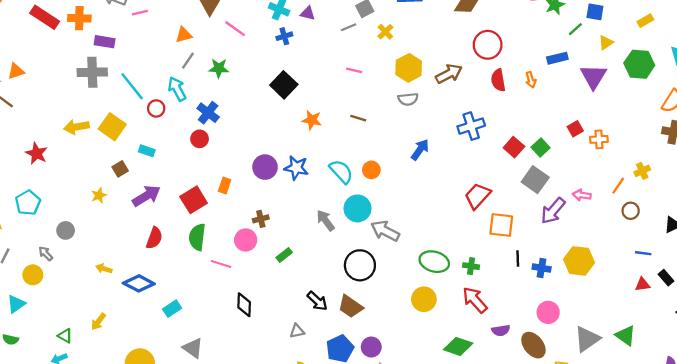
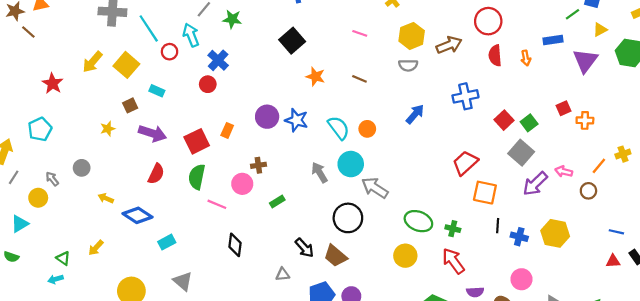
yellow arrow: (76, 127) -> (92, 62), turned -45
purple arrow: (146, 196) -> (152, 133), turned 44
brown circle: (631, 211) -> (588, 191), moved
gray circle: (66, 230) -> (82, 168), moved

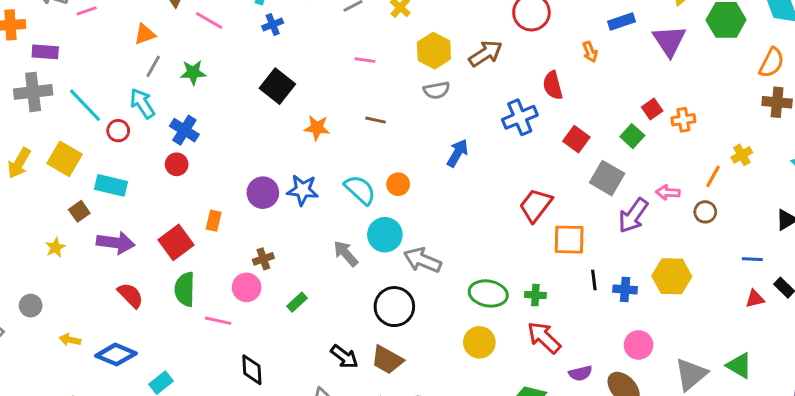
red semicircle: (495, 55) -> (553, 85), moved
cyan rectangle: (157, 91) -> (111, 185), size x1.5
green square: (529, 123) -> (632, 136), moved
red semicircle: (156, 174) -> (130, 295), turned -60

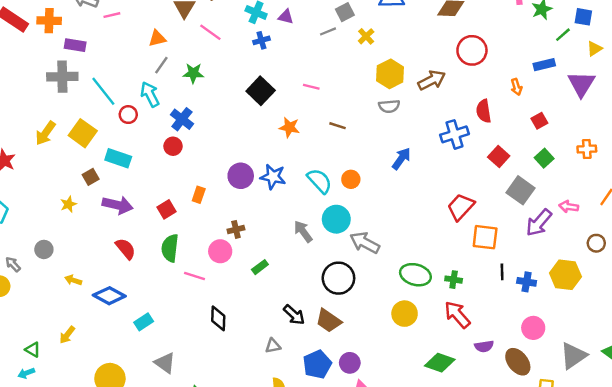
pink line: (365, 60) -> (311, 87), moved
red square: (652, 109) -> (539, 121), moved
brown circle: (705, 212) -> (596, 243), moved
red square: (176, 242) -> (167, 209), size x0.7

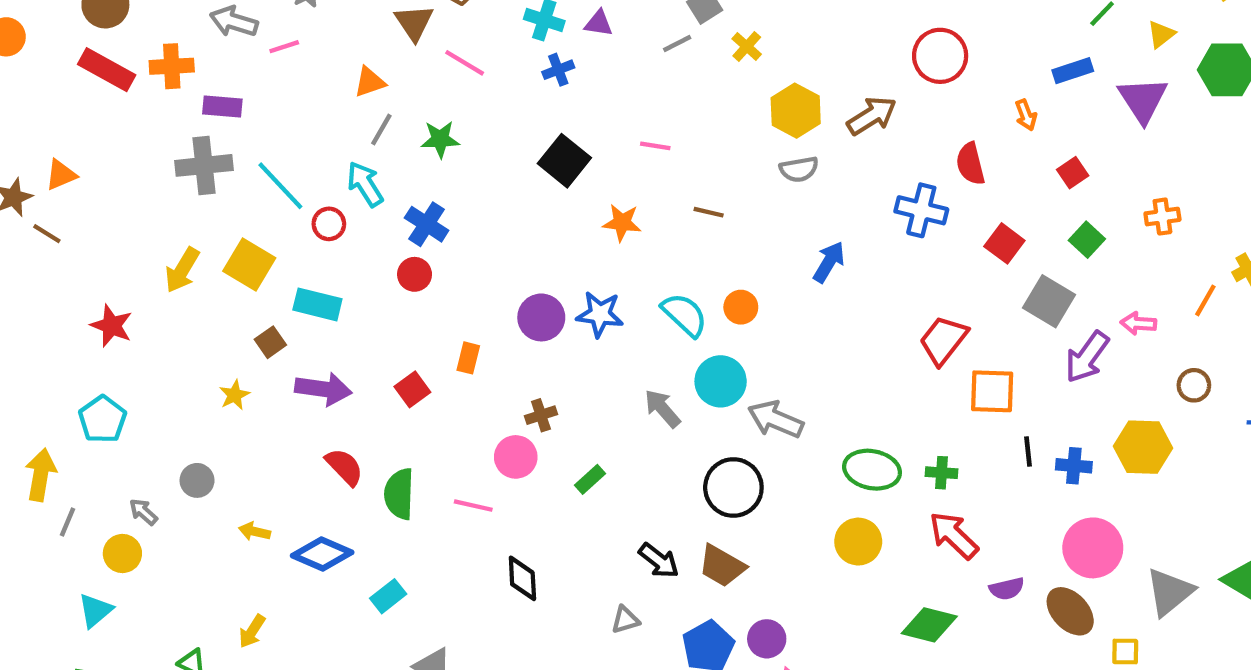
blue cross: (455, 134) -> (921, 210), turned 36
green semicircle: (170, 248) -> (399, 494), moved
pink circle: (533, 328) -> (1093, 548), size x1.4

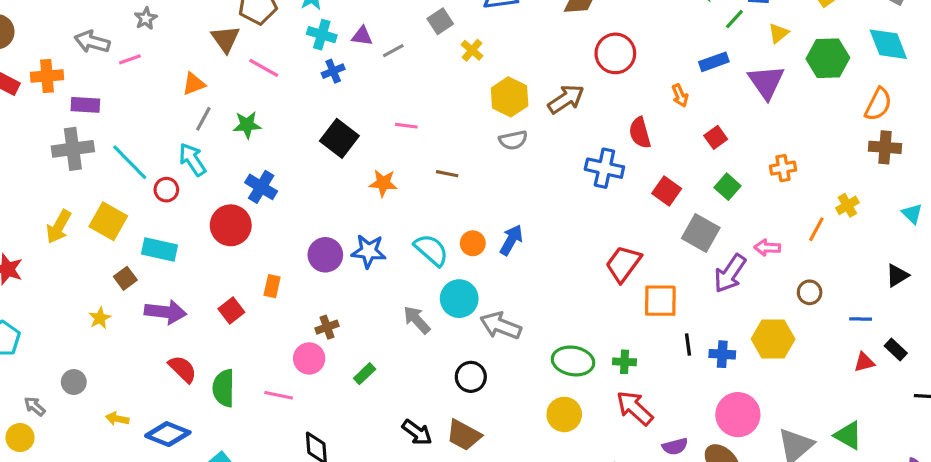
gray line: (677, 43) -> (393, 51), moved
blue cross: (427, 224) -> (261, 187), moved
blue arrow: (829, 262) -> (511, 240), moved
red circle: (415, 274) -> (231, 225), size x1.6
black circle: (733, 487) -> (471, 377), size x0.7

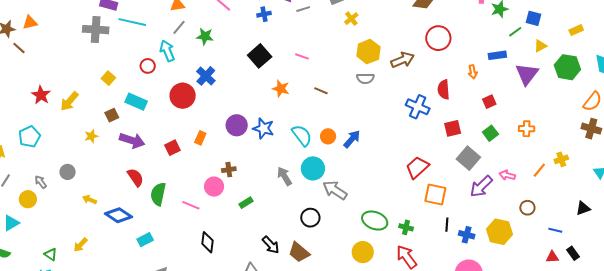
cyan line: (130, 162) -> (132, 22), moved, turned -44
red square: (667, 191) -> (453, 128), turned 30
yellow square: (108, 221) -> (108, 78), size x0.6
yellow arrow: (59, 227) -> (69, 101), moved

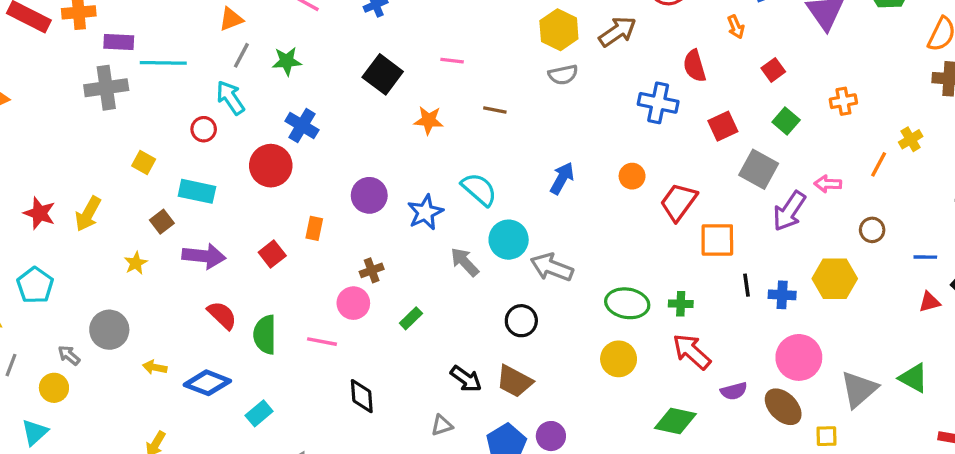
blue star: (263, 128) -> (425, 212), moved, turned -30
orange circle: (328, 136) -> (632, 176), moved
gray circle: (68, 172) -> (109, 330), size x1.5

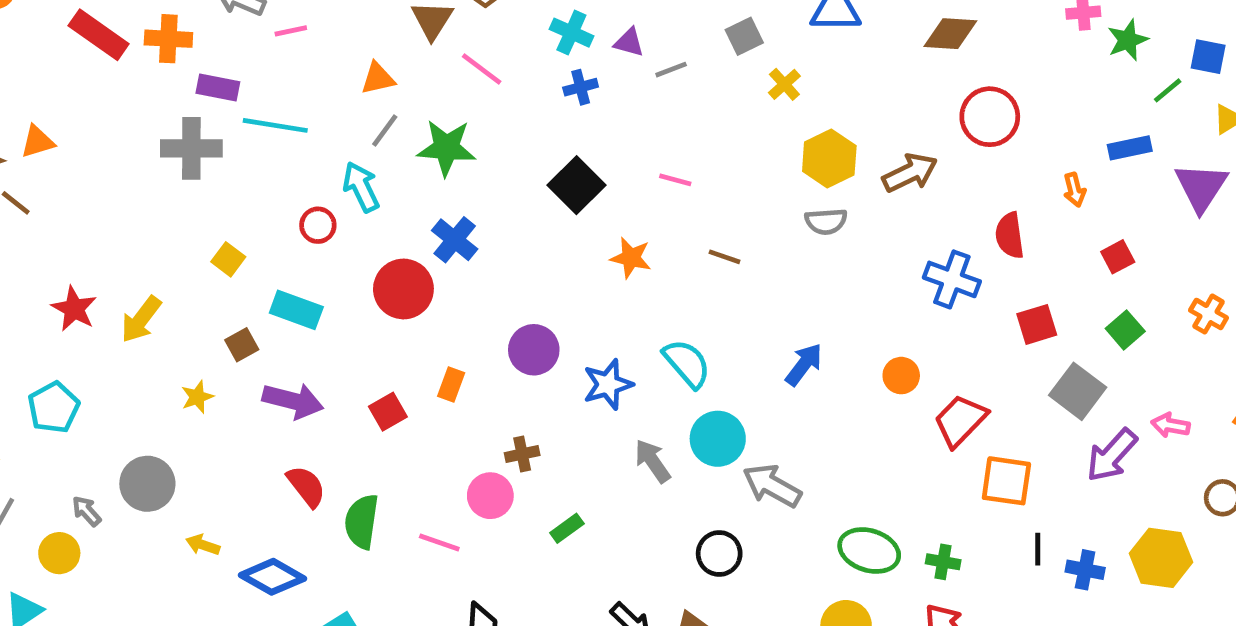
green star: (287, 61) -> (446, 148), size x1.4
orange cross: (843, 101) -> (1209, 314), turned 32

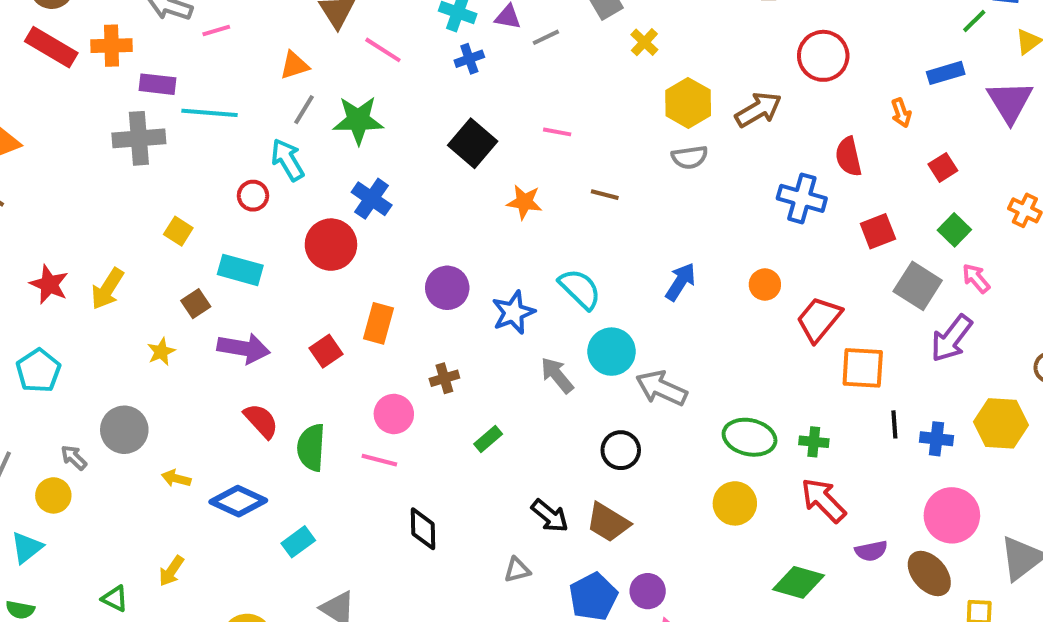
orange rectangle: (451, 384) -> (379, 323), size x1.4
pink arrow: (1171, 425) -> (976, 278), moved, turned 44
pink circle: (490, 496) -> (394, 414), moved

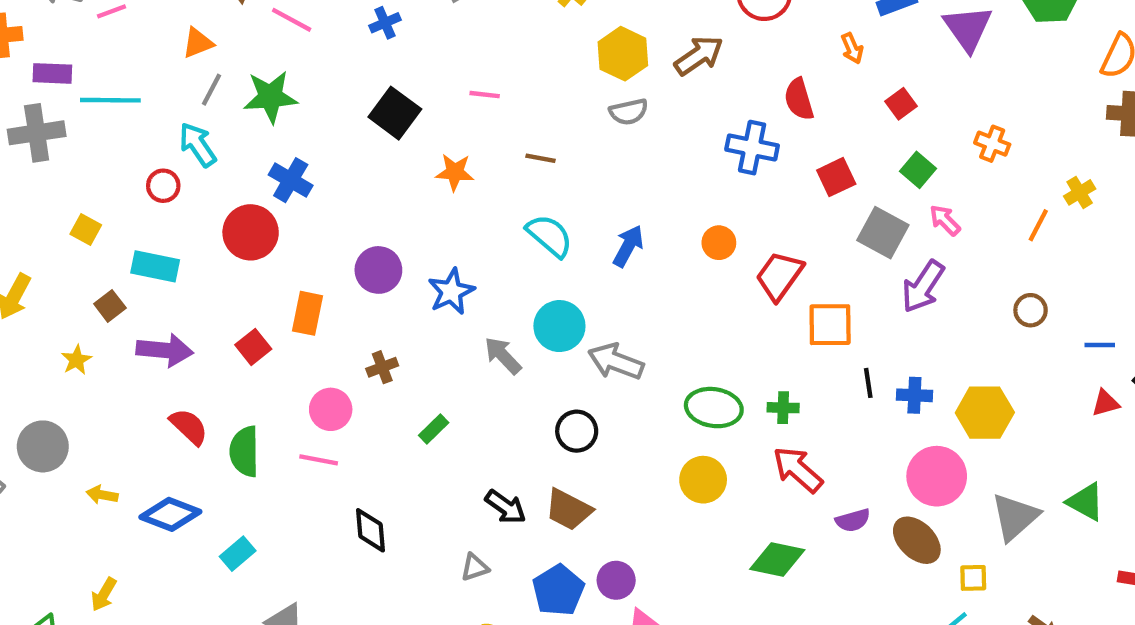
cyan semicircle: (580, 289) -> (550, 236), moved
yellow hexagon: (1001, 423) -> (985, 413), moved

